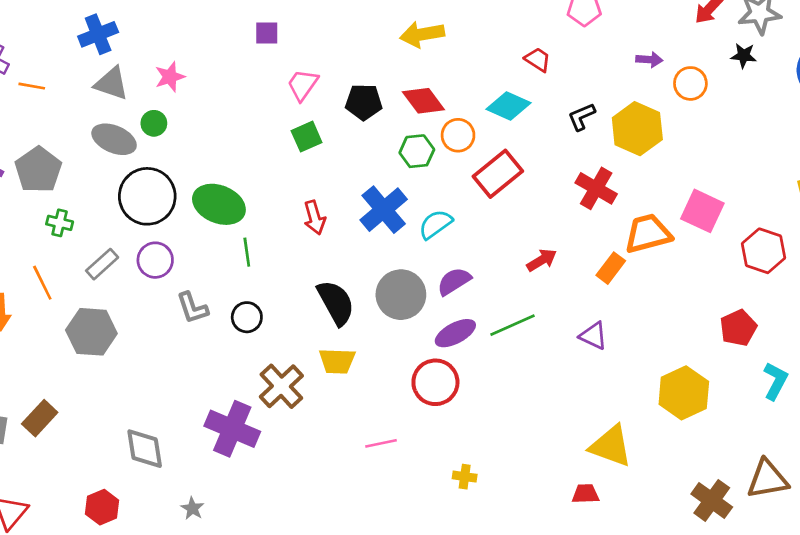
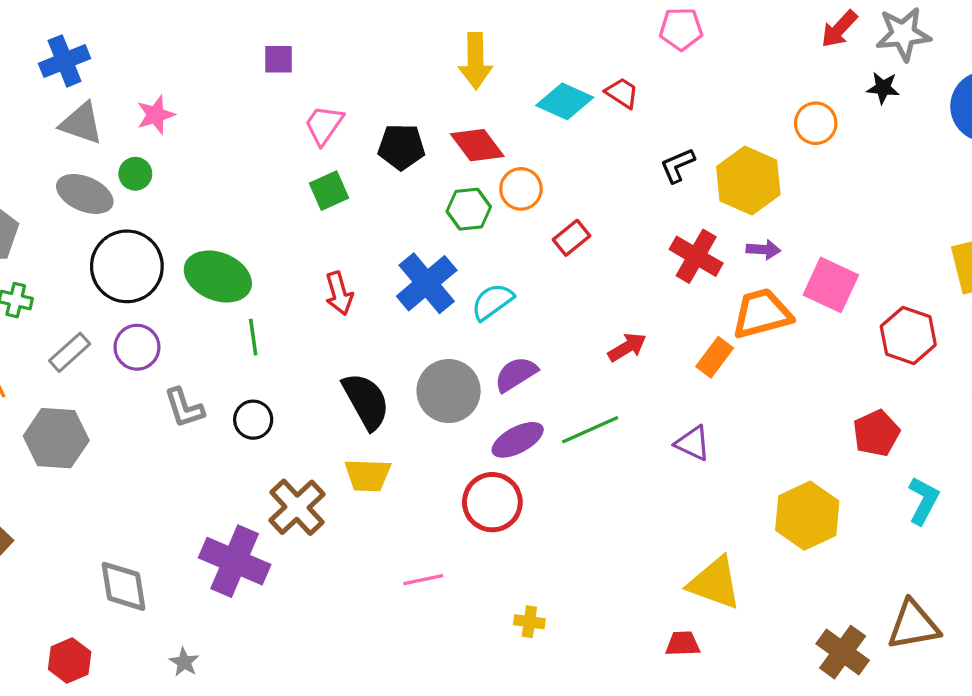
yellow arrow: (422, 34) -> (475, 61), turned -81
purple arrow: (649, 60) -> (763, 250), moved
cyan diamond: (508, 106) -> (565, 101), moved
red rectangle: (498, 174) -> (571, 238), size x0.6

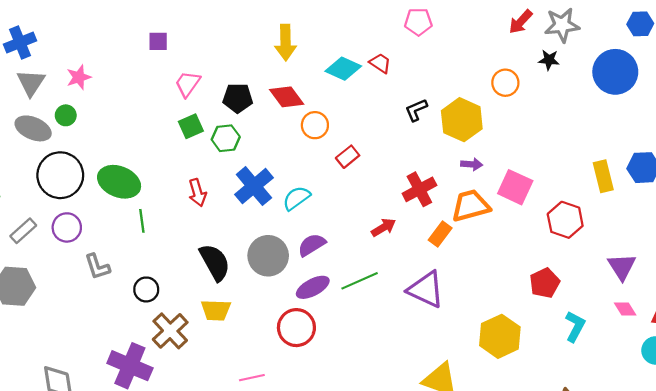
gray triangle: (81, 123) -> (31, 83), turned 44
green hexagon: (469, 209) -> (226, 138), moved
red cross: (696, 256) -> (419, 189), moved, turned 32
black circle: (253, 420) -> (146, 289), moved
purple triangle: (693, 443) -> (426, 289), size x1.6

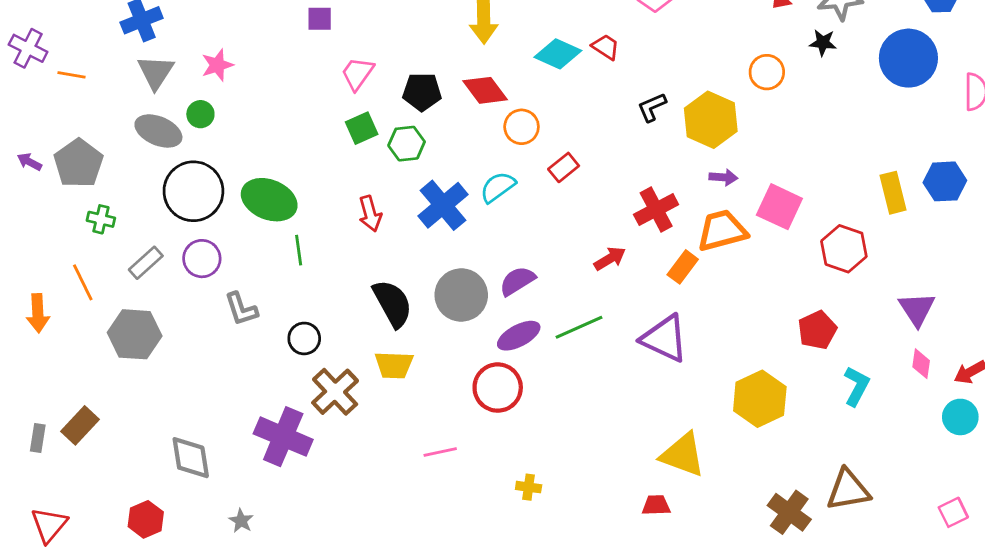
cyan semicircle: (296, 198) -> (498, 187), moved
pink diamond: (625, 309) -> (921, 364), turned 40

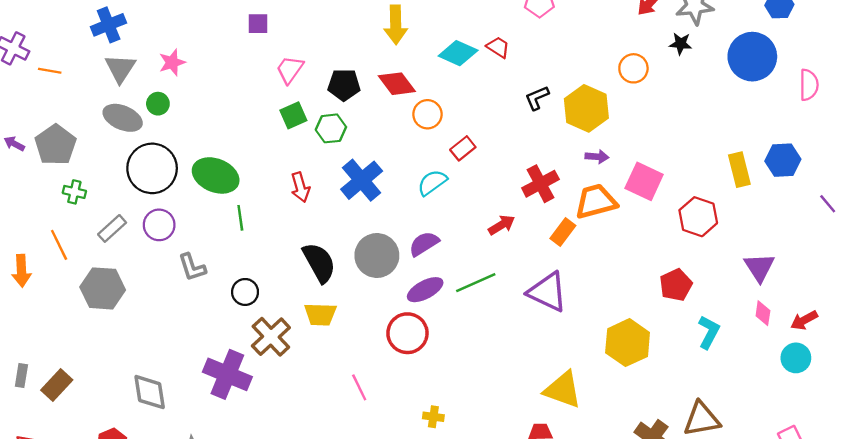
cyan semicircle: (498, 187) -> (432, 183), moved
brown rectangle: (80, 425) -> (57, 385), moved
pink line: (440, 452) -> (359, 387), turned 76

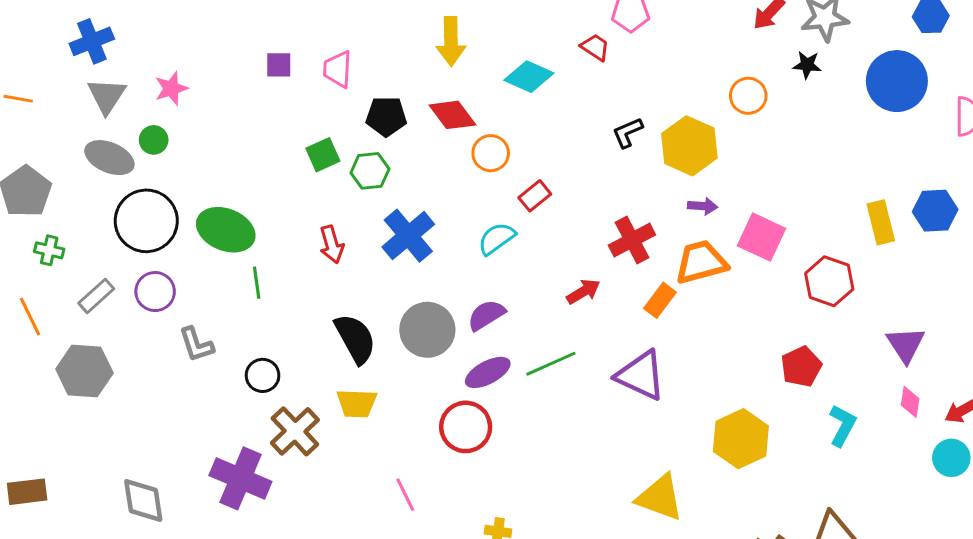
purple square: (258, 24) -> (279, 65), moved
red trapezoid: (498, 47) -> (595, 47), moved
pink trapezoid: (290, 70) -> (338, 69), moved, turned -32
brown rectangle: (57, 385) -> (27, 492), turned 40

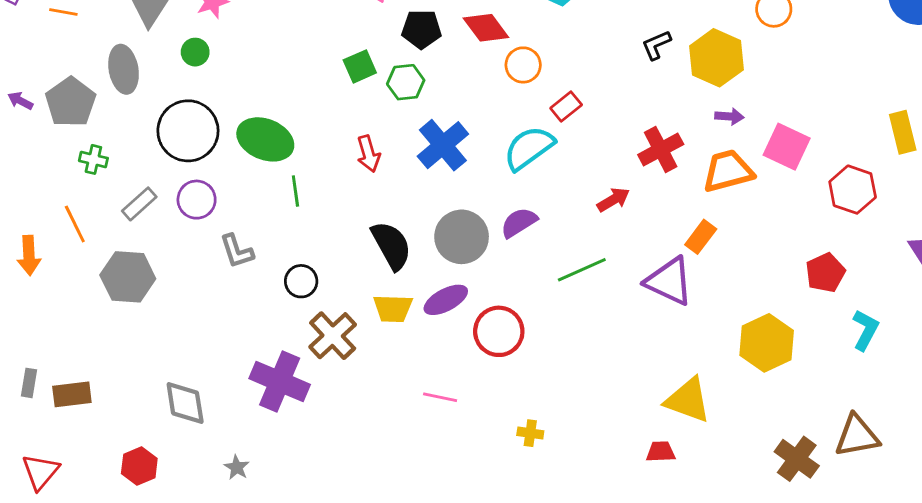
gray ellipse: (109, 158) -> (124, 69), moved, turned 57
cyan semicircle: (497, 239) -> (529, 148), size x1.4
orange rectangle: (660, 300) -> (701, 237), moved
purple ellipse: (488, 372) -> (446, 300), moved
pink line: (405, 495) -> (440, 397), turned -52

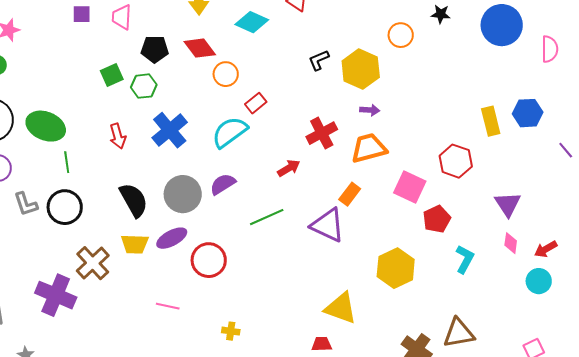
pink square: (787, 147) -> (410, 187), moved
black circle: (301, 281) -> (65, 207), moved, size x1.5

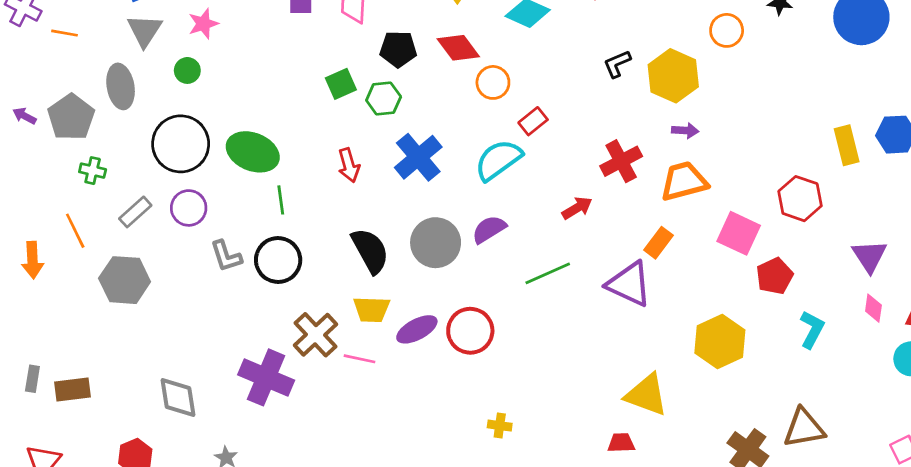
purple ellipse: (172, 238) -> (417, 329), moved
pink line: (168, 306) -> (360, 359), moved

